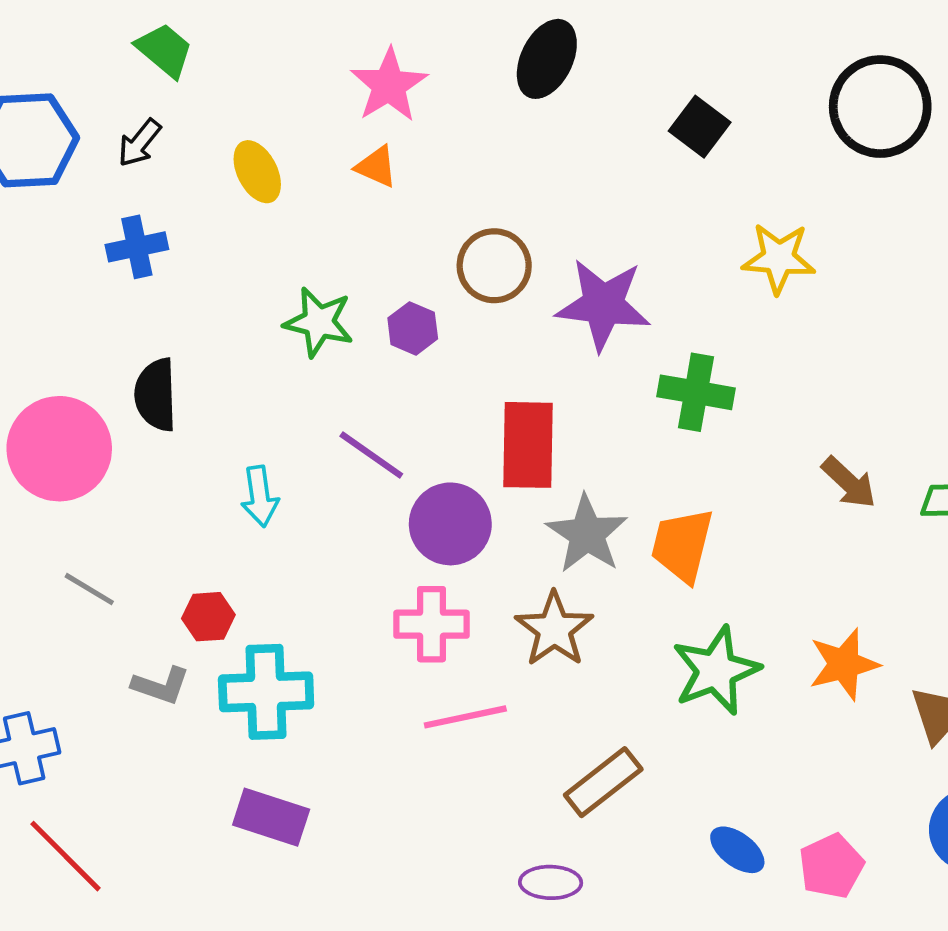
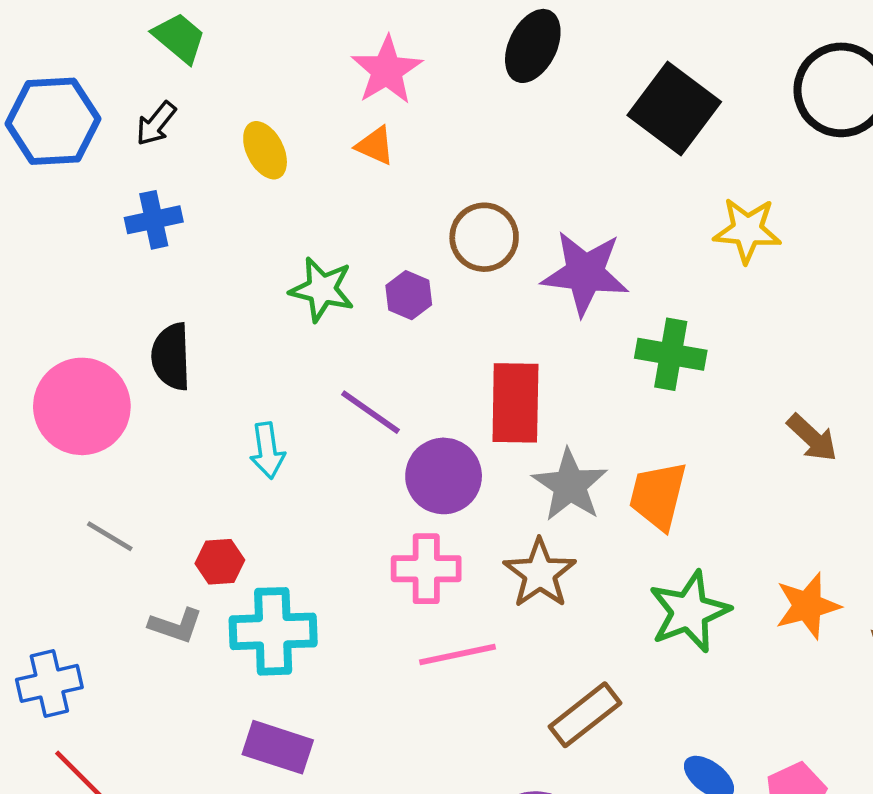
black square: (700, 127) -> (674, 109), size x1.6

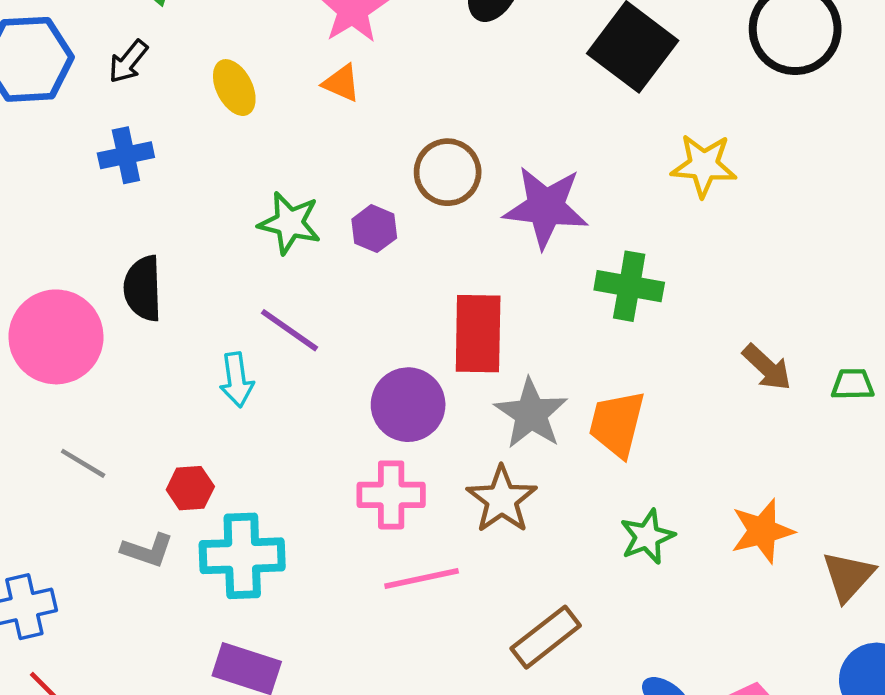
purple line: (371, 412) -> (290, 330), moved
green star: (689, 612) -> (647, 537), size x0.7

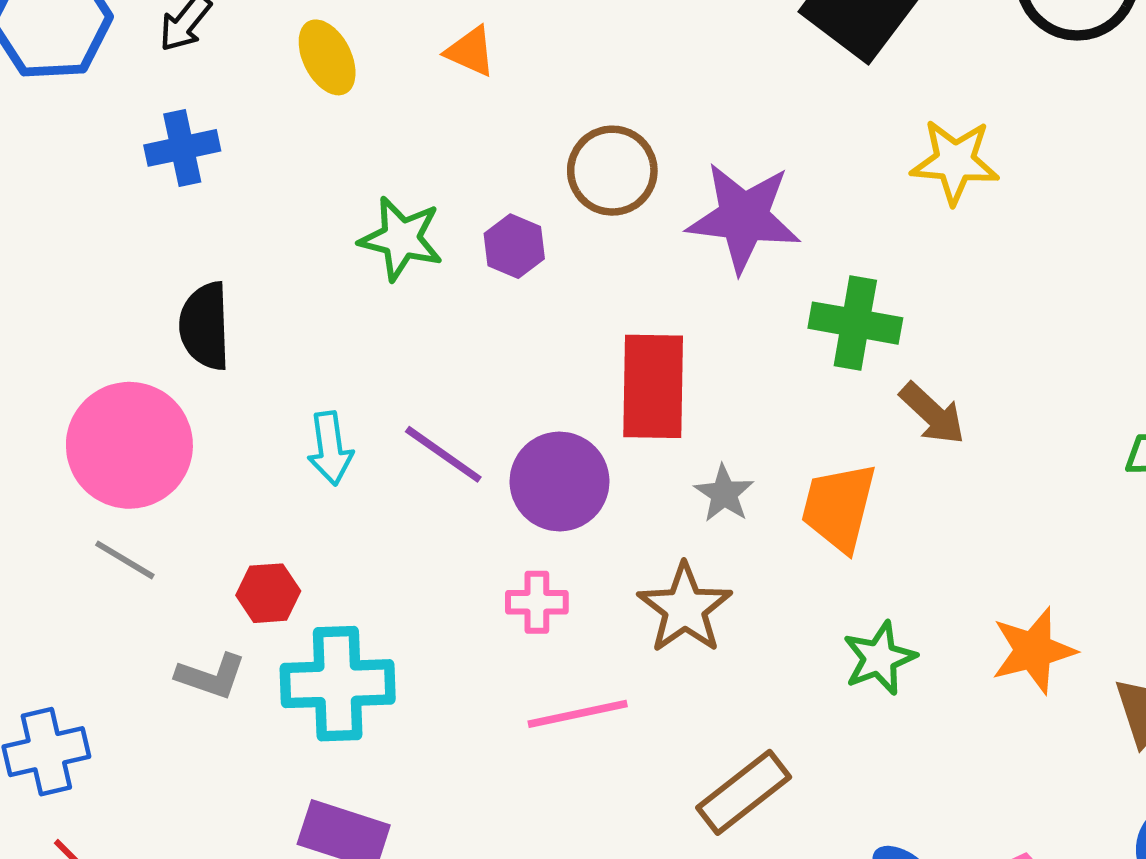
purple line: (290, 330) -> (443, 454), moved
pink circle: (56, 337) -> (129, 445), moved
brown arrow: (767, 367) -> (932, 414), moved
gray star: (531, 414) -> (724, 494), size x0.6
pink cross: (391, 495) -> (537, 602), size x0.7

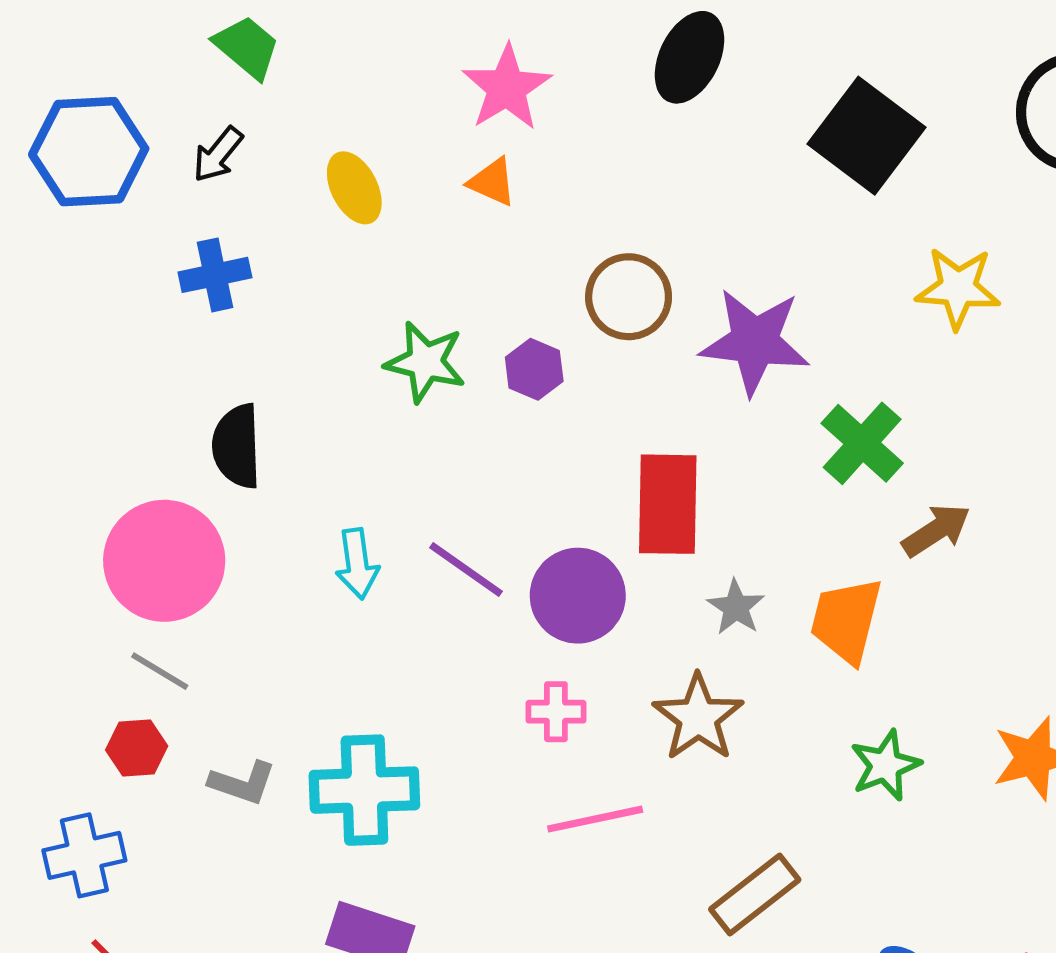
green cross: (855, 323) -> (862, 443), turned 32
brown arrow: (932, 414) -> (936, 530), turned -76
red hexagon: (268, 593) -> (137, 748), moved

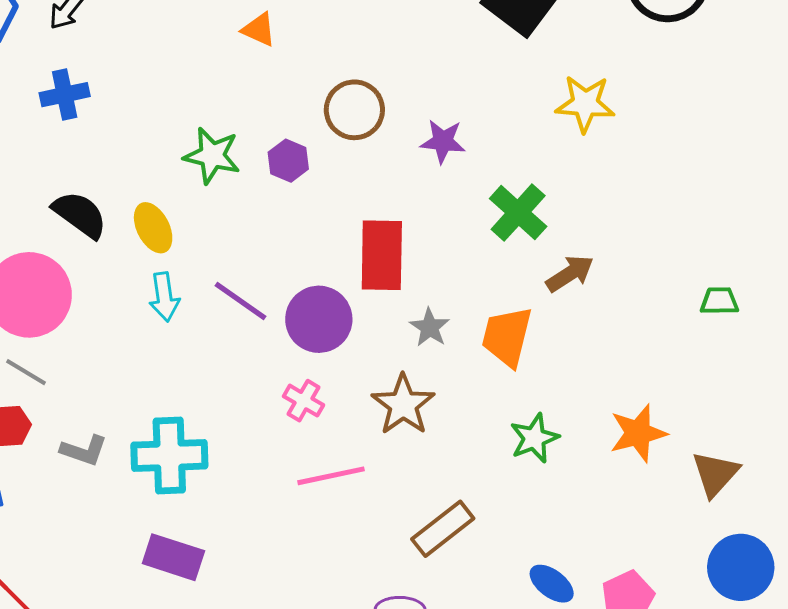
yellow ellipse: (354, 188) -> (153, 228), moved
purple star: (755, 342) -> (443, 141), size x0.6
black semicircle: (237, 446) -> (80, 215), turned 128
pink cross: (556, 712) -> (304, 401), turned 30

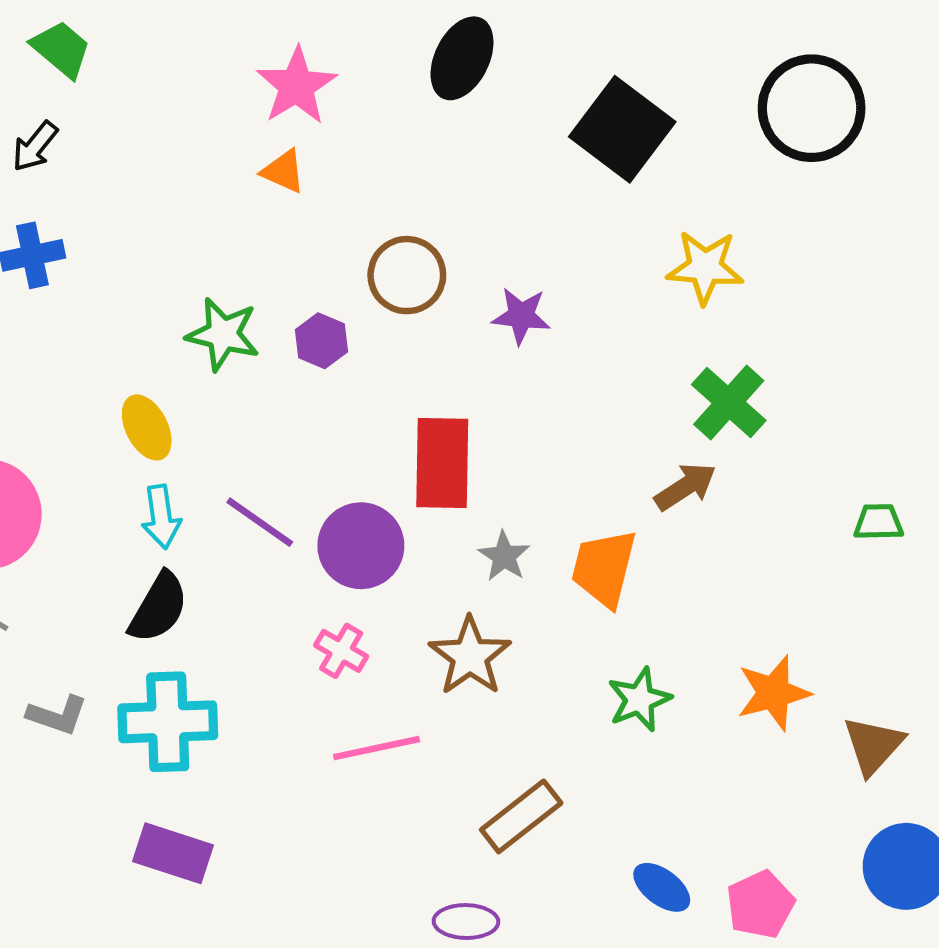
green cross: (518, 213) -> (729, 403), moved
black semicircle: (80, 215) -> (159, 607), moved, turned 84

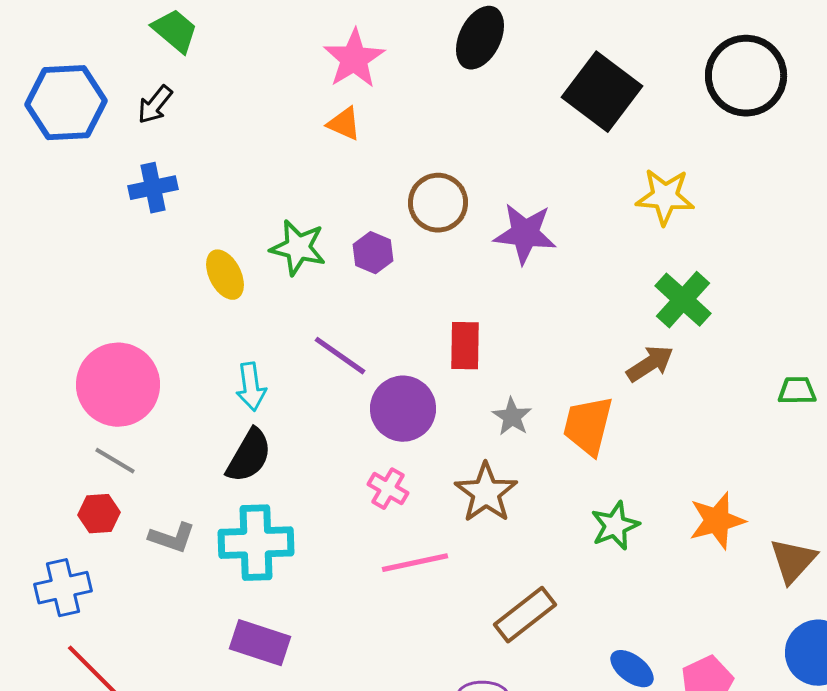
purple star: (521, 316) -> (525, 234), size x1.4
yellow ellipse: (147, 427) -> (225, 275), moved
red rectangle: (442, 463) -> (465, 346), size x0.7
purple line: (260, 522) -> (340, 356), moved

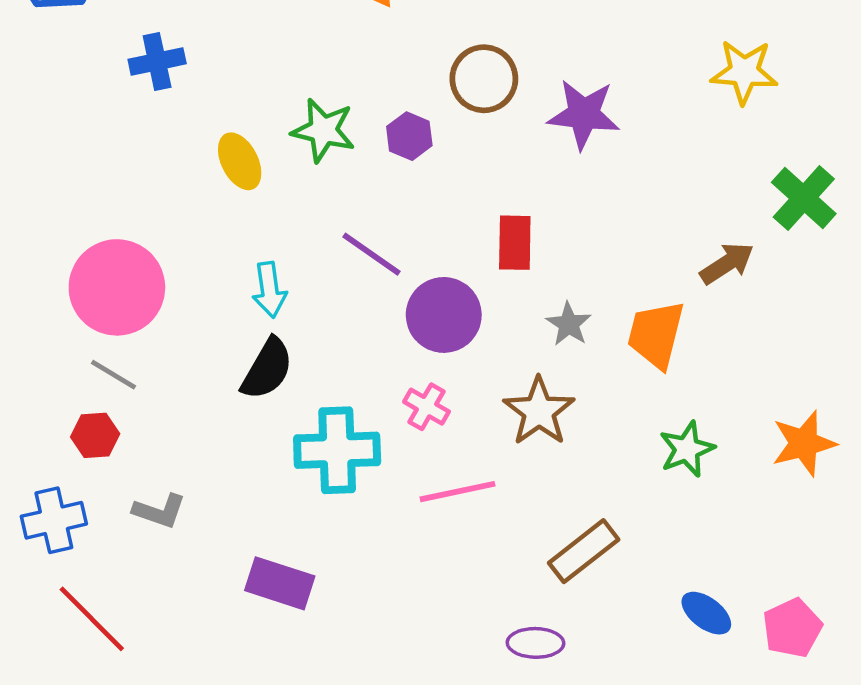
green cross: (683, 300) -> (804, 198), moved
gray L-shape: (172, 538) -> (159, 511), moved
cyan cross: (256, 543) -> (337, 450), moved

